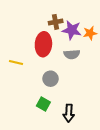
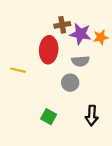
gray circle: (51, 79) -> (70, 83), moved
black arrow: (69, 113) -> (92, 116), moved

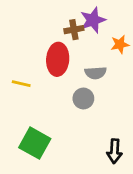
purple star: (80, 34) -> (93, 20), moved, turned -30
black arrow: (92, 116) -> (114, 151), moved
green square: (49, 117) -> (35, 143), moved, size x1.6

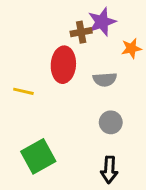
gray circle: (83, 98) -> (111, 122), moved
green square: (35, 143) -> (38, 156), turned 32
black arrow: (114, 151) -> (109, 170), moved

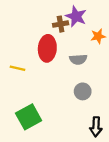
purple star: (102, 22) -> (76, 16), turned -30
black arrow: (109, 170) -> (96, 127), moved

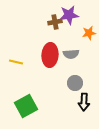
purple star: (76, 16) -> (69, 15), turned -30
red ellipse: (47, 48) -> (50, 55), moved
black arrow: (96, 127) -> (84, 102), moved

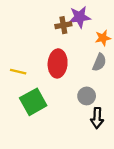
gray semicircle: (71, 54) -> (99, 62), moved, turned -63
green square: (26, 106) -> (33, 102), moved

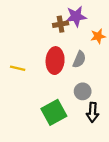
gray semicircle: (99, 62) -> (79, 59), moved
green square: (33, 102) -> (54, 112), moved

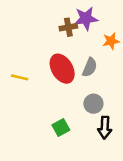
red ellipse: (55, 61) -> (62, 69), turned -35
green square: (54, 112) -> (61, 127), size x0.6

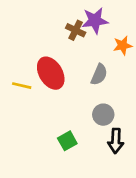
brown cross: (68, 27) -> (76, 30), turned 36
red ellipse: (62, 69) -> (51, 73), moved

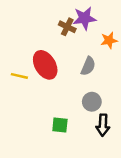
green square: (67, 141) -> (60, 125), turned 35

